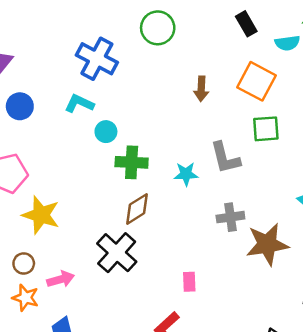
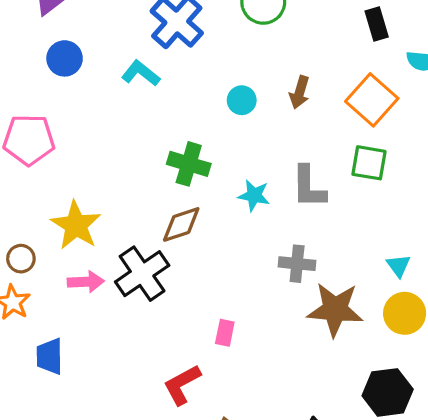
cyan circle: (106, 132) -> (242, 100), moved
yellow star: (41, 215) -> (76, 225), moved
pink arrow: (61, 279) -> (86, 282), moved

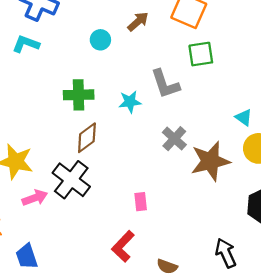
brown arrow: (300, 92) -> (138, 22), turned -130
gray cross: (297, 264) -> (174, 139), turned -35

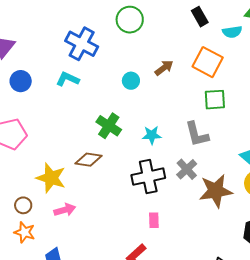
gray L-shape: (165, 84) -> (197, 134), moved
green cross: (79, 95) -> (109, 126), turned 30
brown diamond: (87, 138) -> (89, 160), moved, turned 40
black cross: (71, 180) -> (148, 177), moved, turned 36

